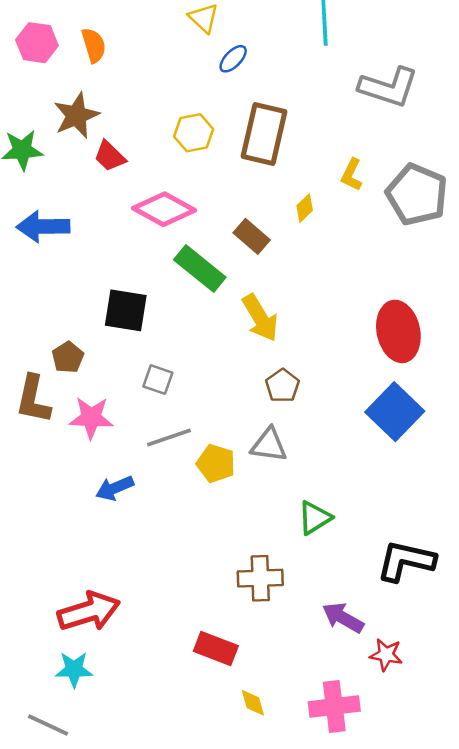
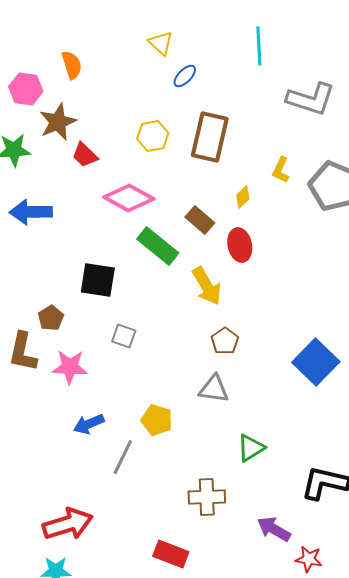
pink hexagon: (37, 43) -> (26, 89), moved
red ellipse: (398, 331) -> (240, 245), moved, size x0.7
gray line: (169, 438) -> (123, 457), moved, turned -45
yellow pentagon: (216, 463) -> (157, 420), moved

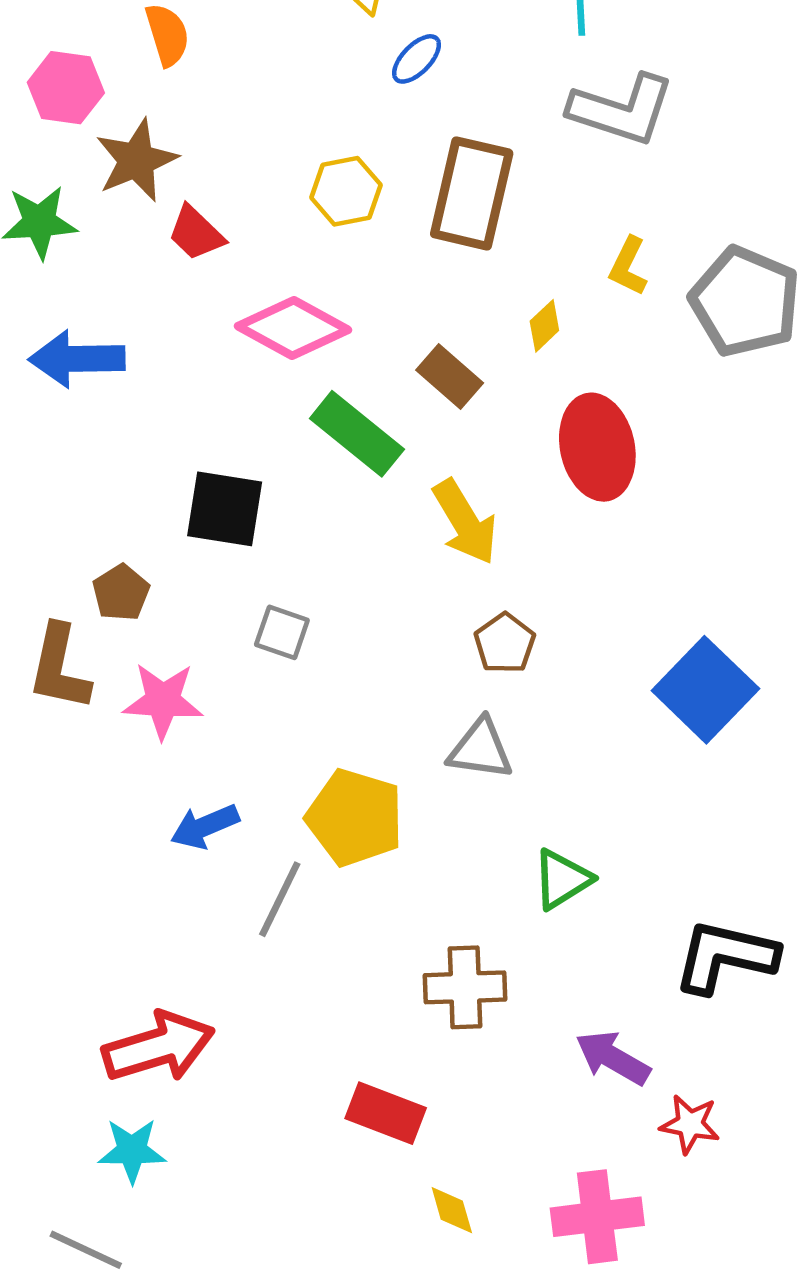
gray L-shape: (311, 99) -> (622, 110), moved
red ellipse: (240, 245) -> (597, 447), moved, size x1.4
yellow pentagon: (157, 420) -> (355, 818), size x1.4

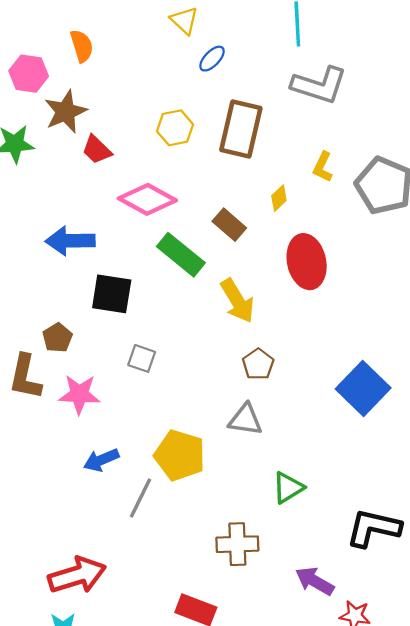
blue arrow: (77, 359) -> (70, 241), moved

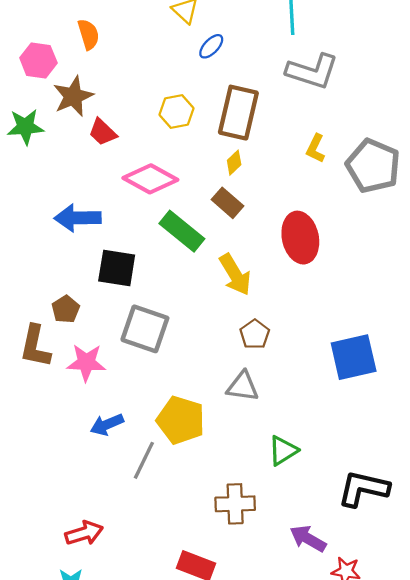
yellow diamond: (279, 198) -> (234, 163), moved
gray square: (142, 358) -> (145, 329), size x1.8
blue square: (363, 388) -> (354, 357), turned 33
red arrow: (77, 575) -> (84, 533), size x0.7

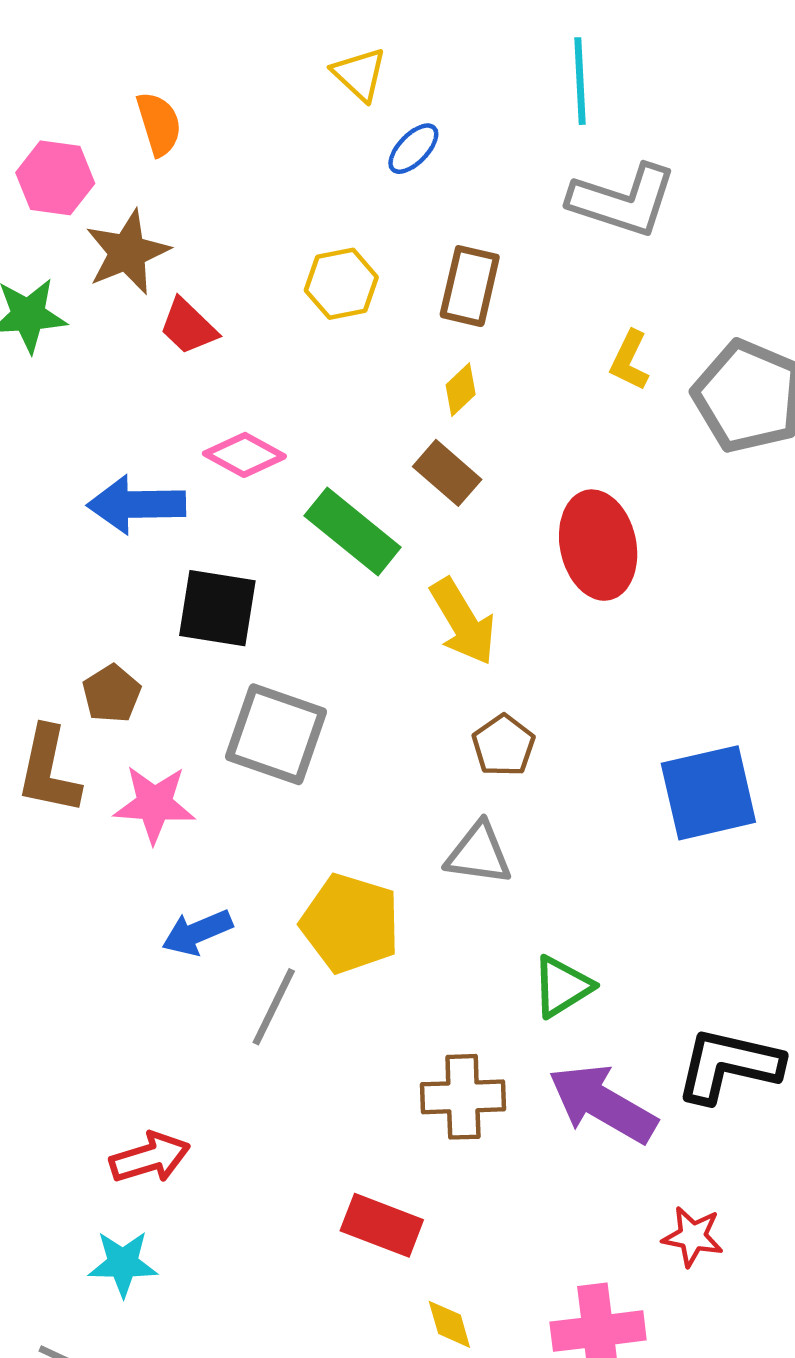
brown rectangle: (238, 113) -> (470, 286), size x0.7
pink diamond: (150, 179) -> (244, 455), moved, size x0.7
purple arrow: (308, 539) -> (603, 1104), moved, size x1.4

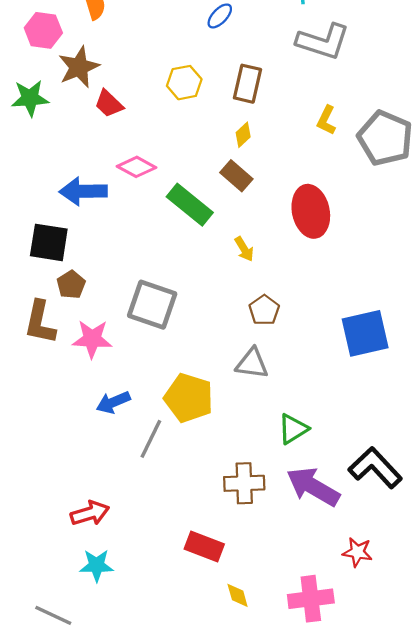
black square: (217, 608) -> (49, 242), moved
yellow arrow: (463, 622) -> (244, 249), size x0.6
black L-shape: (729, 1065) -> (375, 468), turned 34
cyan star: (123, 1264) -> (97, 565), moved

